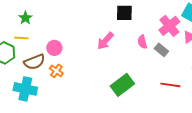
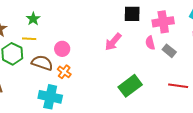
pink cross: (169, 26) -> (163, 22), moved, turned 30
brown semicircle: (34, 62) -> (42, 63), turned -140
cyan cross: (25, 89) -> (50, 97), moved

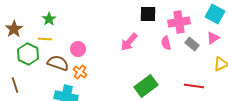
gray rectangle: (169, 51) -> (192, 44), moved

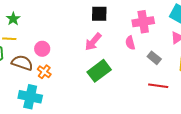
black square: (148, 14) -> (99, 14), moved
gray rectangle: (192, 44) -> (154, 58), moved
green rectangle: (146, 86) -> (99, 71), moved

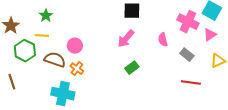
pink cross: (143, 22) -> (188, 22), moved, turned 35
green rectangle: (99, 71) -> (132, 68), size x0.6

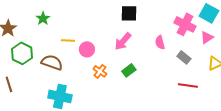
yellow line: (42, 36) -> (68, 40), moved
pink circle: (75, 46) -> (87, 49), moved
orange cross: (77, 69) -> (100, 71), moved

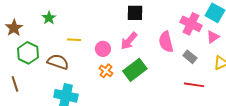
pink semicircle: (160, 42) -> (166, 42), size x1.5
pink circle: (87, 49) -> (103, 49), moved
green rectangle: (129, 70) -> (135, 70), size x1.6

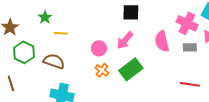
yellow line: (74, 40) -> (61, 33), moved
gray rectangle: (190, 57) -> (190, 47), moved, turned -40

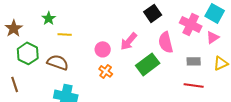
black square: (131, 12) -> (153, 13), moved, turned -36
gray rectangle: (190, 47) -> (194, 61), moved
green rectangle: (131, 69) -> (148, 64), moved

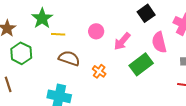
green star: (49, 18) -> (42, 18), size x1.5
pink circle: (103, 49) -> (96, 31), moved
brown semicircle: (58, 62) -> (69, 58), moved

